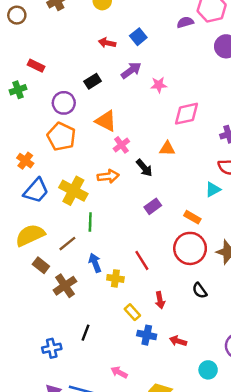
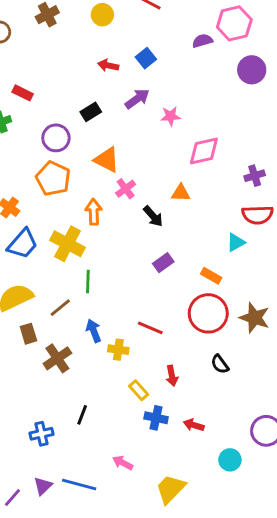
orange arrow: (108, 176) -> (94, 212), moved, turned -85
red line: (142, 260) -> (150, 328), turned -35
brown rectangle: (41, 265) -> (28, 334), turned 35

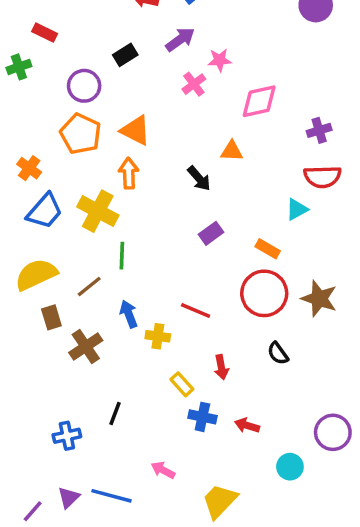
orange triangle: (107, 160) -> (136, 130), moved
pink cross: (126, 189) -> (194, 84), moved

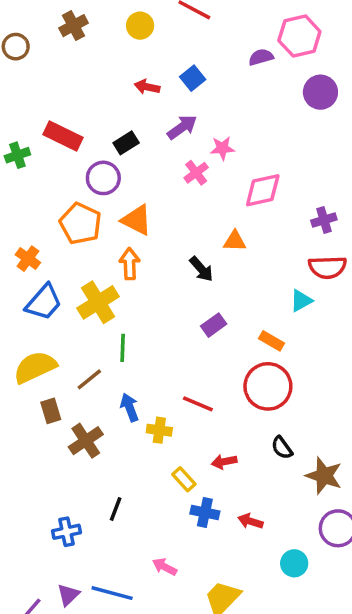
red rectangle: (45, 33) -> (63, 136), moved, size x1.5
purple circle: (84, 86) -> (103, 178), moved
yellow cross: (98, 211) -> (98, 302), turned 30
brown star: (319, 299) -> (324, 476), moved
red arrow: (221, 367) -> (224, 462), turned 90

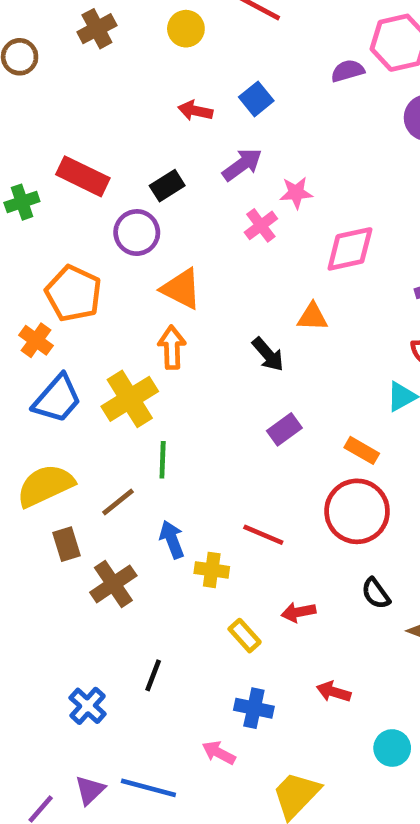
orange pentagon: (81, 224) -> (73, 293), moved
blue cross: (205, 513) -> (254, 708), moved
blue cross: (66, 532) -> (88, 706), turned -36

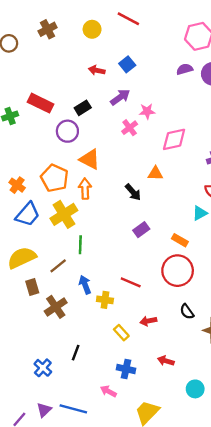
purple semicircle: (348, 71) -> (185, 69), moved
orange pentagon: (73, 293) -> (55, 178), moved

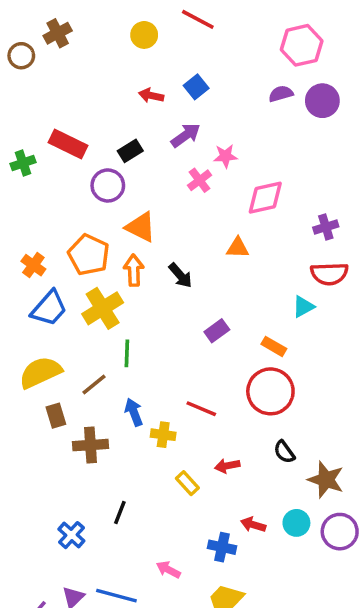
brown cross: (48, 29) -> (58, 33), moved
black arrow: (133, 192) -> (180, 275), moved
brown cross: (56, 307) -> (91, 445), turned 30
blue cross: (126, 369) -> (222, 547), moved
cyan circle: (195, 389) -> (296, 523), moved

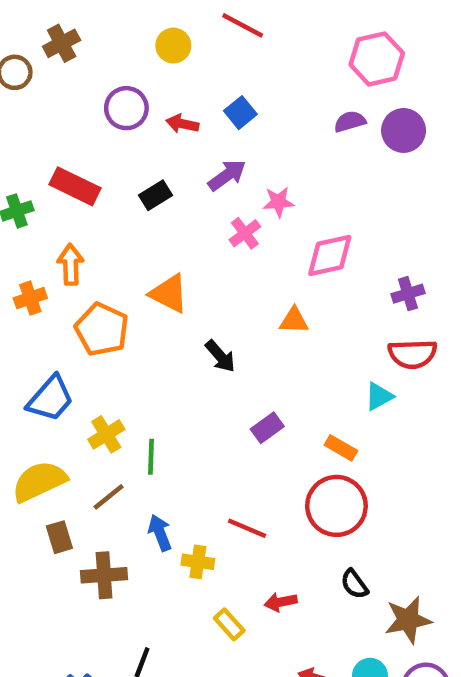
purple circle: (108, 185) -> (126, 108), moved
orange cross: (33, 265) -> (30, 298), moved, turned 35
orange arrow: (134, 270) -> (71, 265), moved
yellow cross: (103, 308) -> (106, 434), moved, size x0.7
brown star: (326, 480) -> (408, 620), turned -30

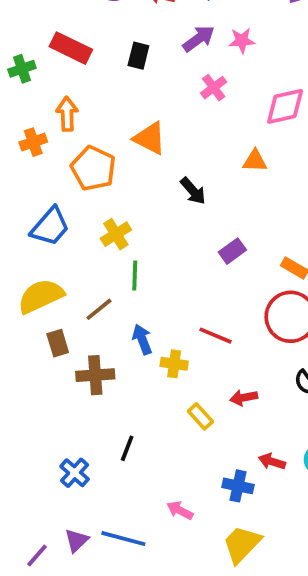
black rectangle: (155, 195) -> (138, 56), turned -44
pink star: (278, 202) -> (242, 41), moved
yellow cross: (106, 434) -> (116, 234), moved

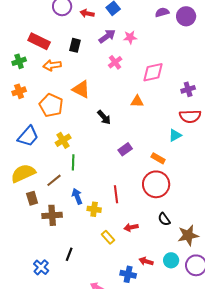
green cross: (22, 69) -> (19, 61), moved
orange arrow: (67, 114) -> (52, 65), moved, turned -96
red line: (216, 336) -> (116, 194), turned 60

